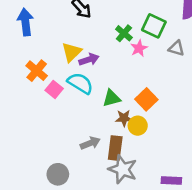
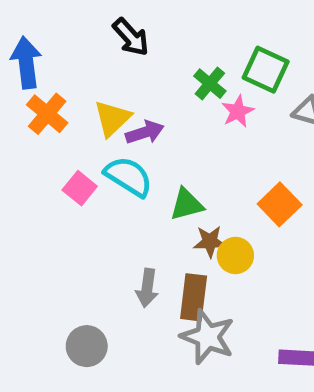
orange cross: (37, 71) -> (47, 114), moved
orange square: (146, 99) -> (280, 204), moved
gray arrow: (90, 143) -> (147, 288), turned 120

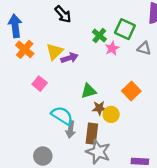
cyan semicircle: (129, 176) -> (62, 116), moved

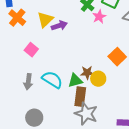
green triangle: (89, 91) -> (75, 81), moved
gray arrow: (71, 129) -> (28, 82), moved

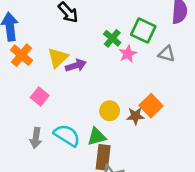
brown star: (87, 73) -> (135, 116), moved
yellow circle: (98, 79) -> (110, 111), moved

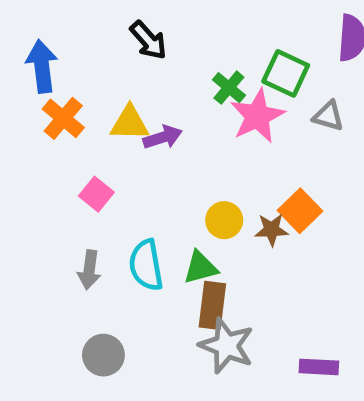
pink star: (128, 54) -> (257, 116), size x1.6
yellow triangle: (58, 58) -> (129, 123), turned 45
cyan semicircle: (67, 135) -> (146, 265), turned -132

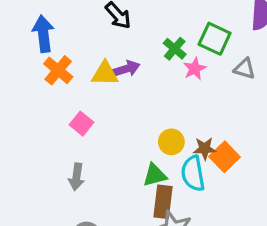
pink star: (257, 116) -> (195, 69), size x0.6
purple arrow: (163, 137) -> (126, 69), moved
orange square: (300, 211) -> (225, 157), moved
cyan semicircle: (146, 265) -> (193, 173), moved

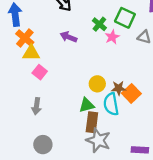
purple arrow: (126, 69) -> (68, 37), turned -140
yellow triangle: (105, 74) -> (31, 53), moved

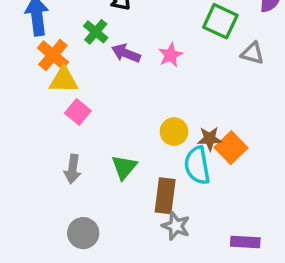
green cross: (99, 24) -> (96, 32), moved
pink star: (112, 37) -> (170, 55), moved
green triangle: (87, 105) -> (124, 167), moved, turned -35
gray star: (98, 140) -> (176, 226), size x0.7

